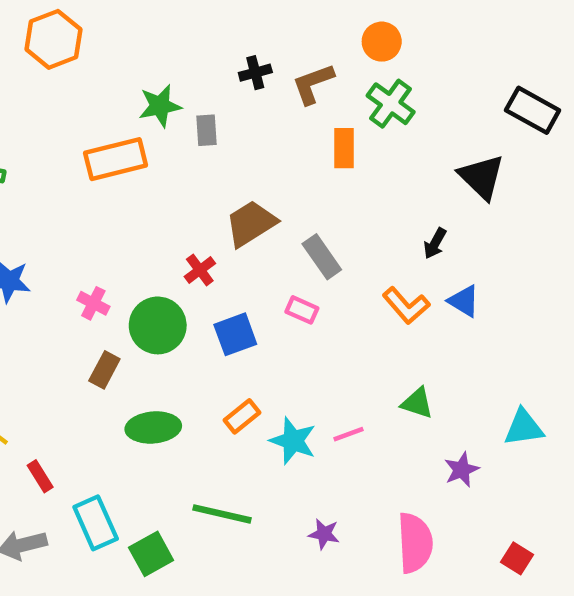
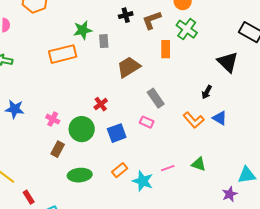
brown trapezoid: (251, 223) -> (129, 67), moved
pink line: (348, 434) -> (168, 168), moved
purple star: (462, 470) -> (230, 194), moved

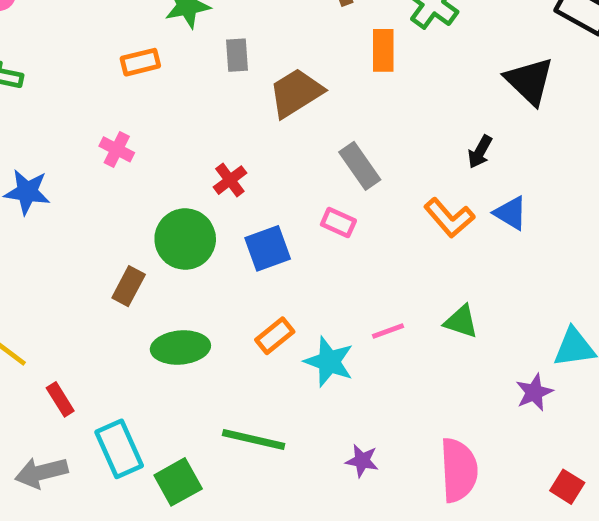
gray rectangle: (104, 41) -> (237, 55), moved
orange rectangle: (63, 54) -> (140, 62), size x0.6
pink cross: (53, 119) -> (117, 149), moved

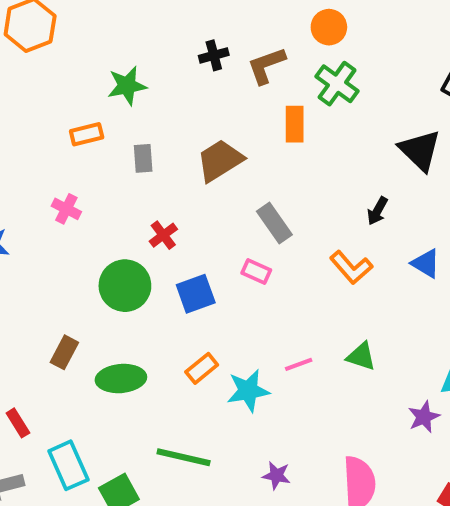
gray rectangle: (237, 55) -> (143, 158), moved
blue triangle: (511, 213) -> (426, 263), moved
brown rectangle: (129, 286) -> (64, 352), moved
cyan star: (329, 362) -> (248, 391), turned -30

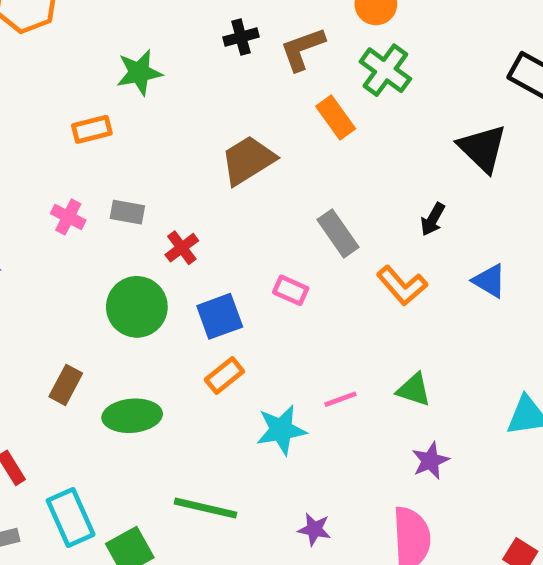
orange rectangle: (295, 124) -> (336, 118), turned -36
gray rectangle: (143, 158) -> (127, 212), moved, turned -76
gray rectangle: (274, 223) -> (338, 233), moved
orange rectangle: (202, 368) -> (224, 375), moved
purple star: (424, 417) -> (430, 461), moved

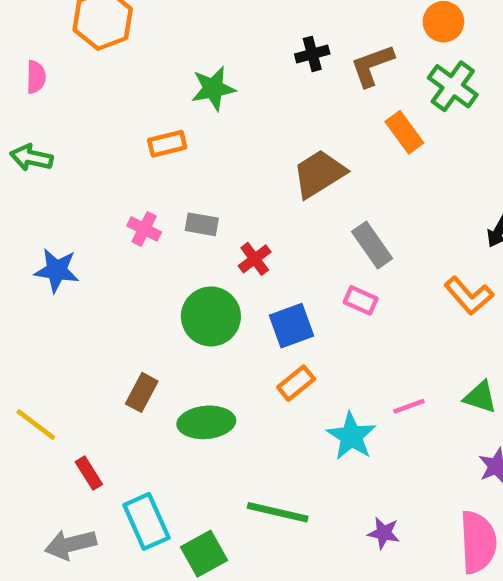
gray rectangle: (338, 233) -> (372, 245), moved
cyan star: (281, 430) -> (351, 436), turned -30

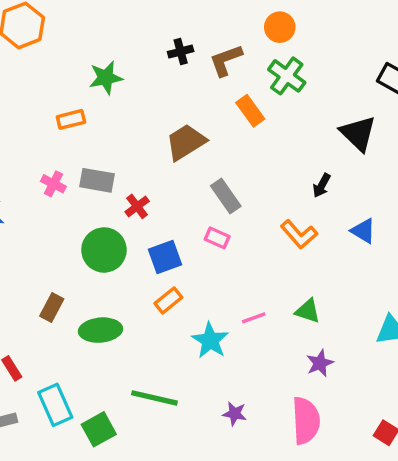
gray rectangle: (202, 224) -> (97, 180), size x1.4

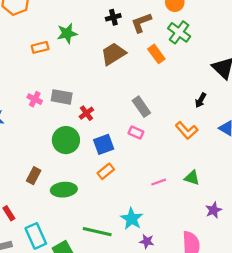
orange rectangle: (71, 119) -> (40, 47), moved
brown trapezoid: (186, 142) -> (113, 54), moved
cyan star: (210, 341) -> (132, 219), moved
purple star: (320, 363) -> (214, 210), moved

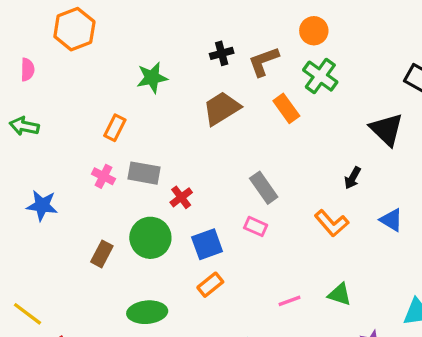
orange rectangle: (40, 47) -> (115, 128), moved, turned -49
brown rectangle: (34, 176) -> (102, 254), moved

